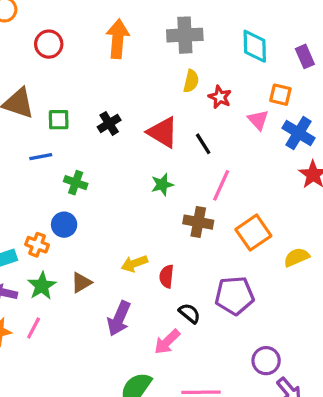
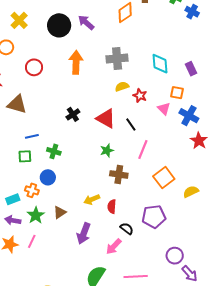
yellow semicircle: (191, 81) -> (122, 87), turned -120
green square: (59, 120) -> (25, 156), moved
brown cross: (198, 222) -> (119, 175), moved

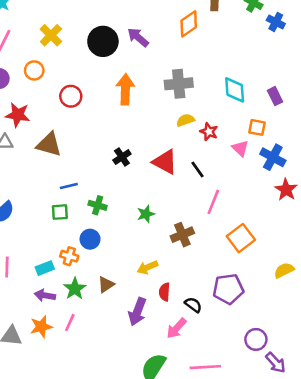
green star: (107, 150) -> (146, 214), moved
brown cross: (119, 175) -> (182, 235), turned -30
yellow semicircle: (191, 192) -> (284, 270), moved
red semicircle: (112, 206) -> (165, 292), moved

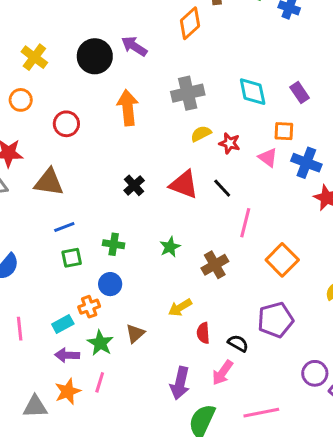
blue line: (69, 186) -> (64, 227), moved
orange cross: (69, 256) -> (89, 307), turned -30
purple arrow: (137, 312) -> (180, 383), moved

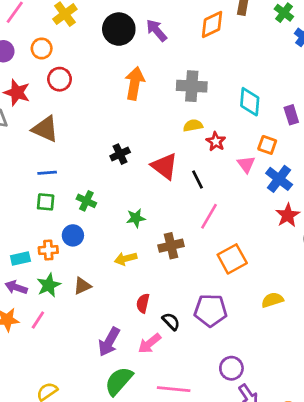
red circle: (66, 124) -> (60, 79), moved
yellow arrow: (180, 308) -> (126, 259), moved

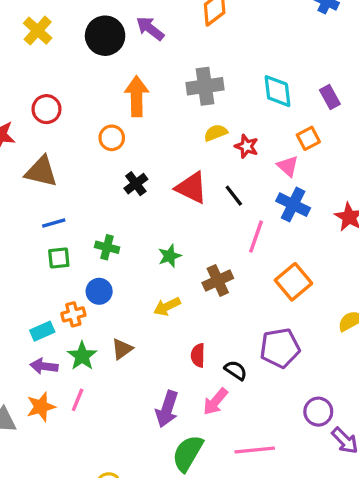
orange circle: (42, 48) -> (112, 138), moved
orange square: (267, 145) -> (308, 138), turned -36
blue cross: (279, 179) -> (293, 205), moved

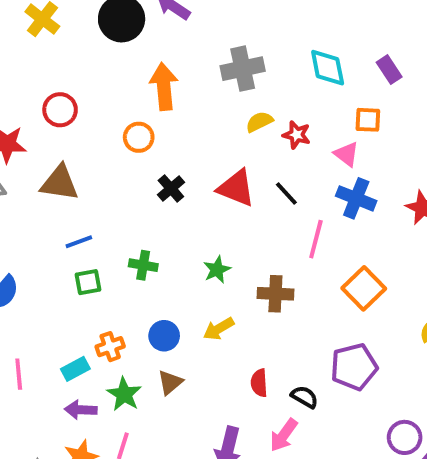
orange square: (308, 138) -> (368, 120), turned 35
brown cross: (218, 280) -> (275, 294), turned 32
blue circle: (99, 291) -> (164, 336), moved

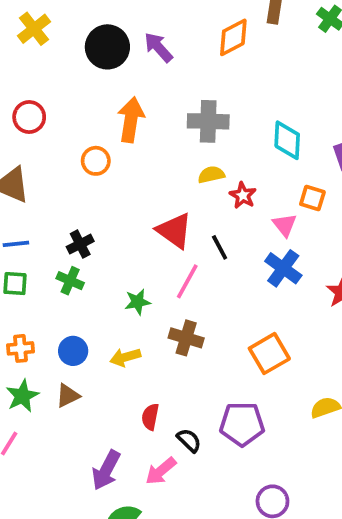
black cross: (171, 188) -> (80, 244), moved
pink line: (316, 239) -> (187, 281), moved

